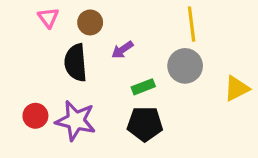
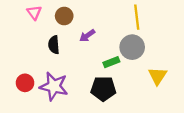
black semicircle: (76, 63) -> (54, 45), size x0.7
green rectangle: (143, 87) -> (111, 62), moved
yellow triangle: (237, 88) -> (157, 76), moved, turned -30

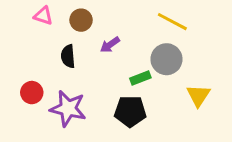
pink triangle: (34, 13) -> (43, 16), turned -35
yellow line: (137, 17) -> (172, 22), turned -55
red circle: (25, 83) -> (32, 93), moved

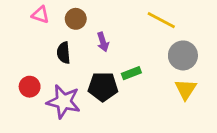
purple arrow: (110, 45) -> (103, 42), turned -72
gray circle: (166, 59) -> (183, 55), moved
black pentagon: (130, 111) -> (103, 87), moved

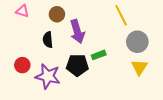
pink triangle: (40, 15) -> (22, 11), moved
yellow line: (161, 20) -> (121, 15), turned 35
purple arrow: (103, 42) -> (77, 32), size x1.6

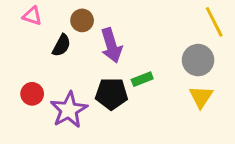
yellow line: (121, 15) -> (214, 22), moved
black semicircle: (48, 40) -> (61, 45), moved, turned -147
purple star: (48, 76) -> (69, 110), turned 30

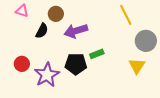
yellow line: (214, 22) -> (126, 15), moved
purple arrow: (111, 45) -> (76, 31), turned 90
gray circle: (198, 60) -> (146, 41), moved

